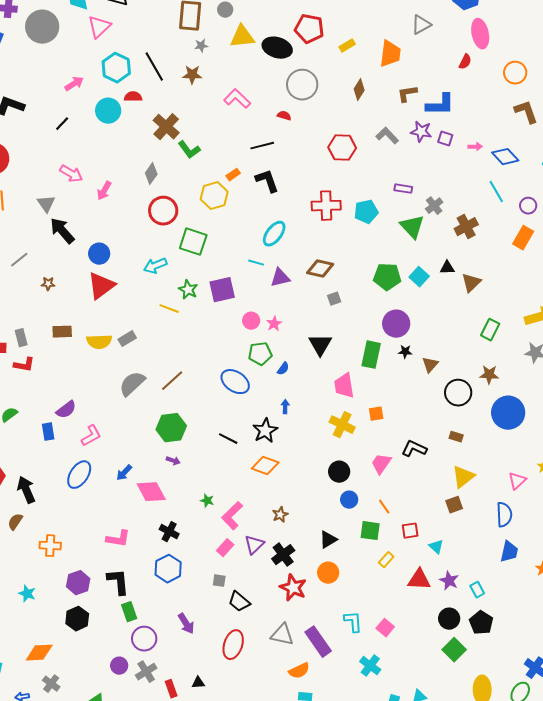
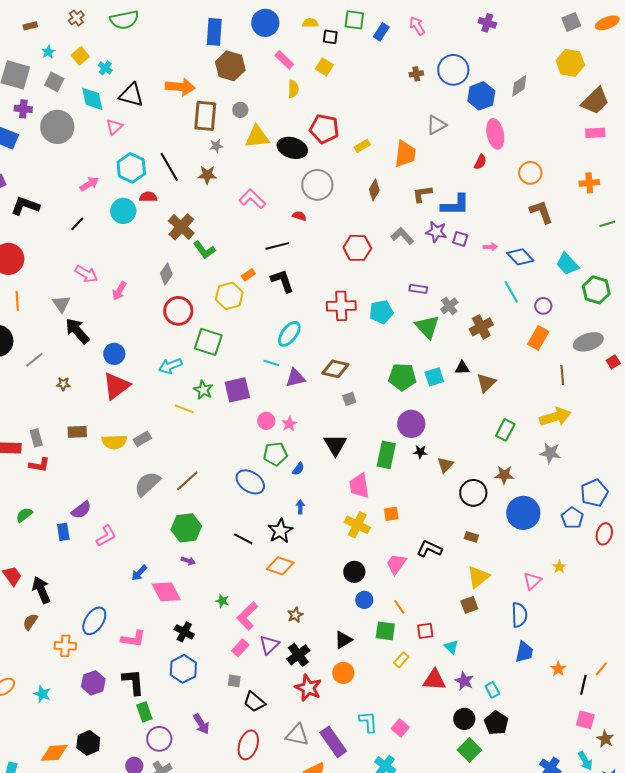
pink triangle: (99, 27) -> (114, 127), size x0.7
cyan square: (419, 277) -> (434, 377), turned 30
blue ellipse: (79, 475) -> (94, 621), moved
black hexagon: (77, 619) -> (88, 743), moved

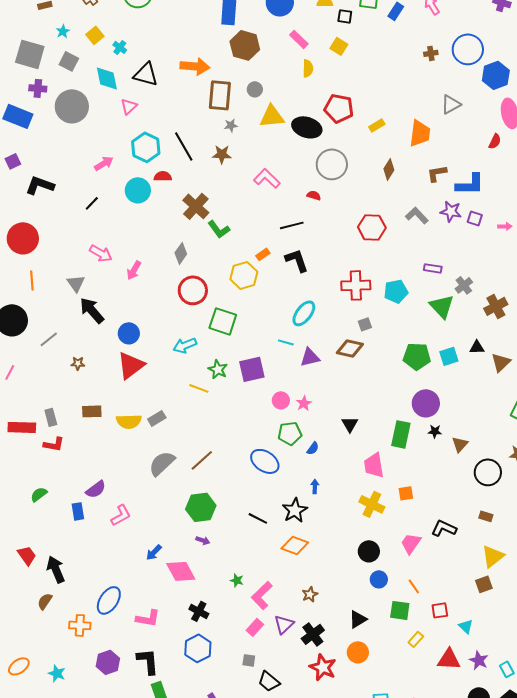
gray square: (349, 399) -> (365, 324), moved
black triangle: (335, 445) -> (350, 424), size x0.7

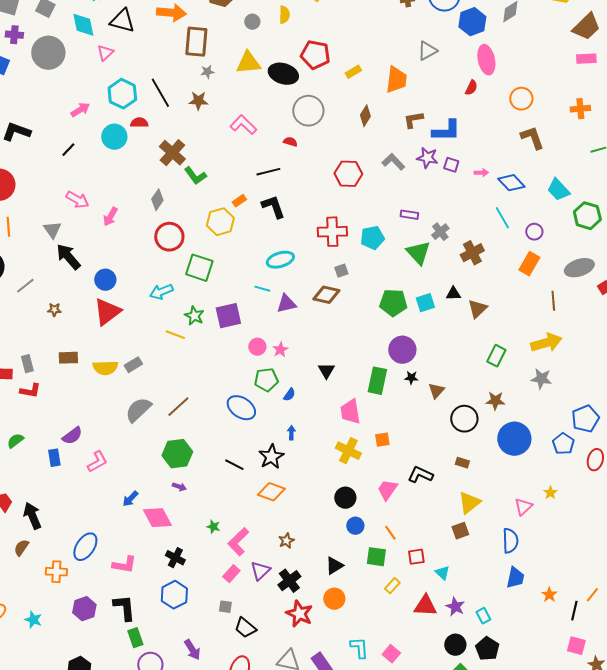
gray circle: (255, 89) -> (252, 22), moved
cyan ellipse: (304, 313) -> (280, 260), turned 36

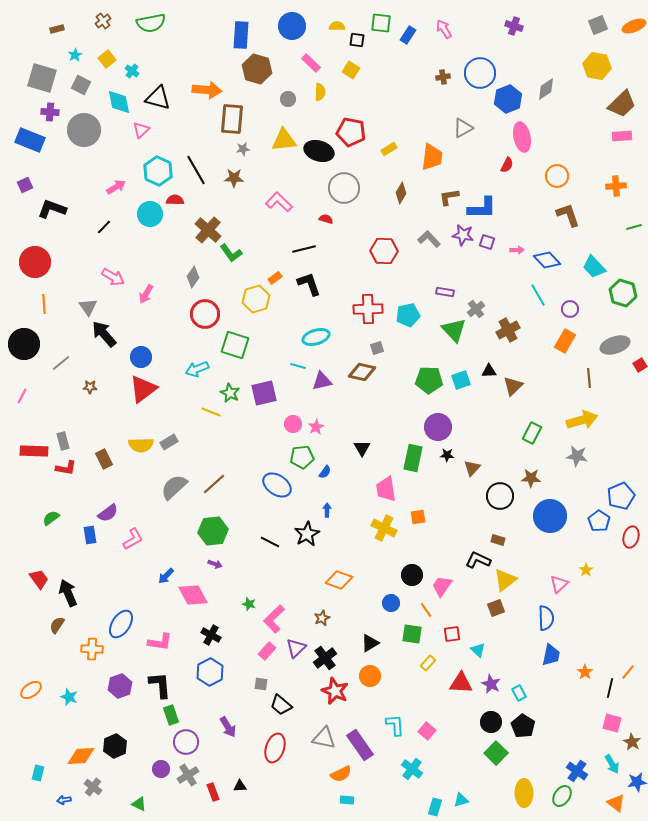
brown rectangle: (68, 358) -> (104, 459), moved, turned 66
black L-shape: (420, 475) -> (478, 560), moved
pink trapezoid: (387, 490) -> (442, 586), moved
orange diamond: (271, 492) -> (339, 580), moved
black circle: (345, 498) -> (412, 575), moved

